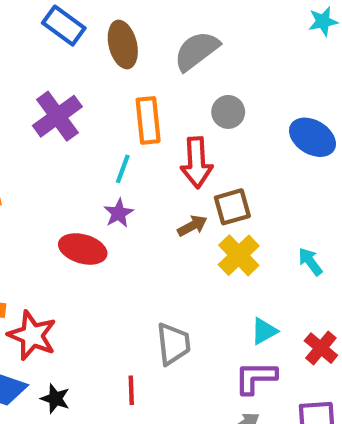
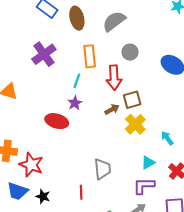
cyan arrow: (310, 262) -> (167, 138), moved

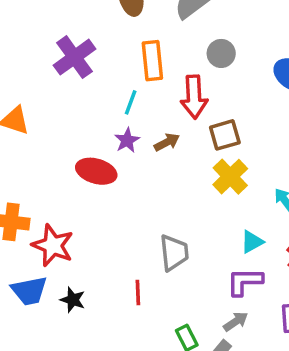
brown arrow: (112, 109) -> (167, 142), moved
blue trapezoid: (17, 191) -> (29, 291), turned -30

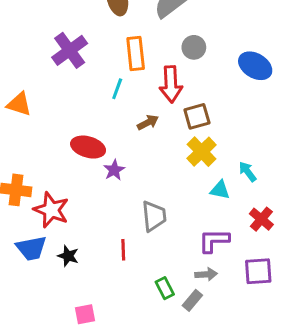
purple star: (127, 140) -> (114, 170), moved
cyan triangle: (252, 242) -> (220, 190), moved, turned 40
gray arrow: (236, 322) -> (206, 274), turned 30

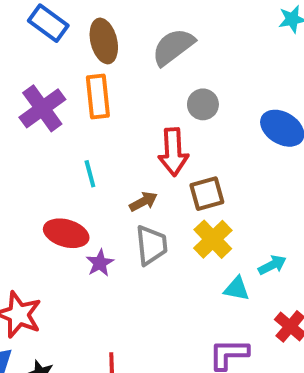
orange rectangle: (136, 53) -> (98, 96), moved
cyan line: (117, 89) -> (90, 174), moved, turned -35
cyan arrow: (248, 172) -> (272, 265), turned 100
gray trapezoid: (154, 216) -> (151, 245), moved

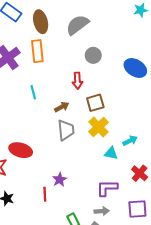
red arrow: (173, 152) -> (77, 81), size x0.7
red ellipse: (66, 233) -> (21, 150), moved
purple star: (100, 263) -> (60, 180), moved

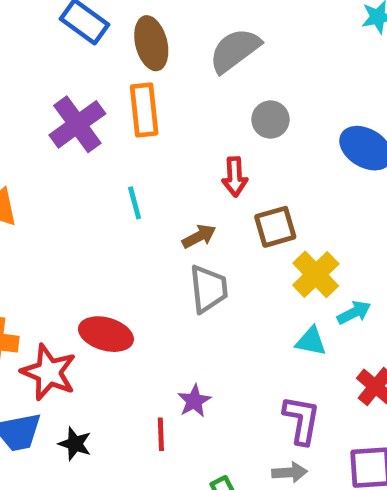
yellow cross: (98, 127) -> (316, 274), moved
purple L-shape: (107, 188) -> (301, 420), turned 100

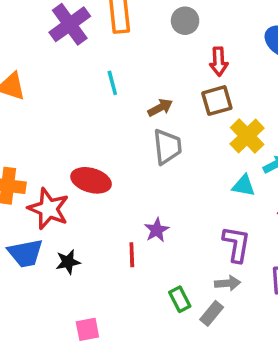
gray circle: (270, 120) -> (185, 21), moved
red arrow: (235, 177) -> (219, 62), moved
black star: (75, 444) -> (68, 262), turned -30

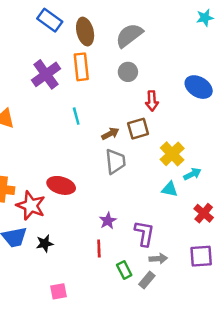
brown square: (217, 101) -> (138, 129), moved
purple L-shape: (236, 244) -> (144, 233), moved
red line: (132, 255) -> (99, 248), moved

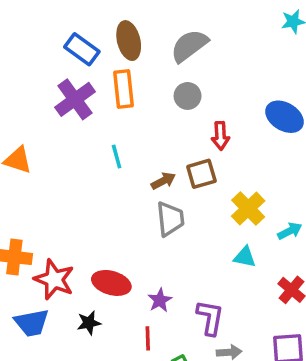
blue rectangle: (50, 20) -> (82, 49), moved
cyan arrow: (192, 174) -> (290, 231), moved
red ellipse: (61, 185) -> (111, 283), moved
black star: (45, 243) -> (89, 323), moved

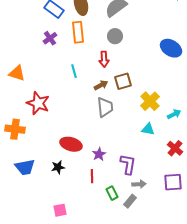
purple cross: (75, 99) -> (50, 38), size x0.6
red arrow: (220, 136) -> (104, 59), moved
red star: (54, 279) -> (38, 103), moved

